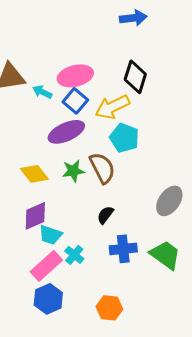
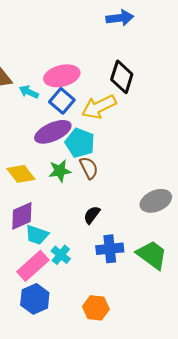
cyan pentagon: (124, 138) -> (80, 143), moved
brown semicircle: (102, 168) -> (89, 168), size x0.7
gray ellipse: (169, 201) -> (156, 201), turned 32

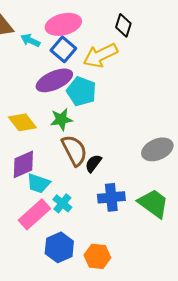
black diamond: (122, 77) -> (123, 25), size x0.7
brown semicircle: (89, 168) -> (74, 150), moved, size x1.4
blue hexagon: (35, 299) -> (59, 247), moved

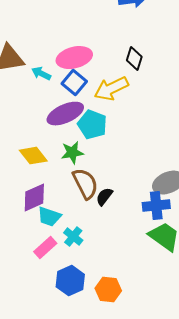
blue cross: (111, 197) -> (156, 206), moved
pink rectangle: (34, 214) -> (45, 248), size x0.7

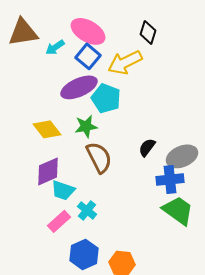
pink ellipse: (74, 58) -> (88, 31), turned 44
cyan arrow: (41, 74) -> (55, 47), turned -60
black semicircle: (104, 197) -> (147, 147), moved

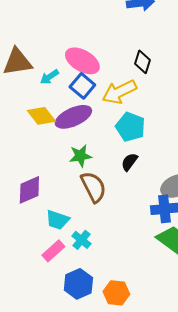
cyan pentagon: (106, 98) -> (130, 127), moved
yellow diamond: (47, 129) -> (41, 116), moved
black semicircle: (147, 147) -> (129, 162), moved
purple diamond: (48, 171) -> (29, 190), moved

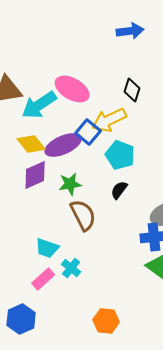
cyan arrow: (49, 77) -> (39, 105), size x1.8
blue square: (82, 86) -> (88, 132), moved
purple diamond: (29, 190) -> (35, 175), moved
blue hexagon: (78, 284) -> (21, 319), moved

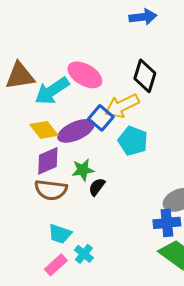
black diamond: (132, 90) -> (145, 76), size x1.4
black semicircle: (119, 190) -> (97, 187), moved
brown semicircle: (83, 215) -> (51, 190), moved, turned 124

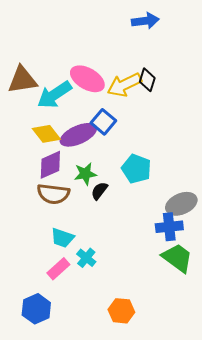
black diamond: (145, 76) -> (147, 80), size x0.7
yellow arrow: (122, 106) -> (124, 85), moved
cyan pentagon: (133, 141) -> (136, 169), moved

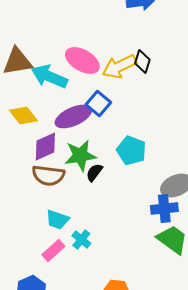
cyan arrow: (54, 95) -> (49, 76), turned 57
yellow diamond: (46, 134) -> (23, 115), moved
green star: (85, 174) -> (80, 155), size x1.4

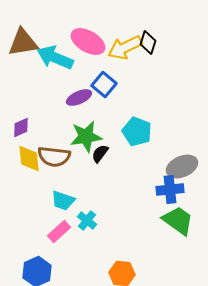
yellow diamond: (23, 115) -> (29, 159), moved, turned 32
purple ellipse: (73, 116) -> (79, 98), size x0.7
purple diamond: (45, 146) -> (21, 128), moved, size x0.7

